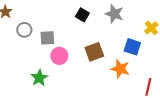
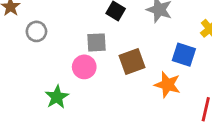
gray square: (47, 38) -> (97, 42), moved

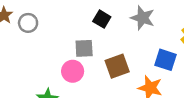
gray circle: (36, 31) -> (28, 23), moved

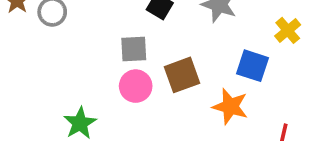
pink circle: (73, 71) -> (136, 86), moved

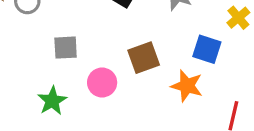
gray square: (134, 49) -> (66, 48), moved
pink circle: (136, 86) -> (102, 83), moved

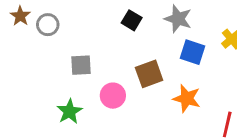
blue square: (207, 49) -> (192, 52), moved

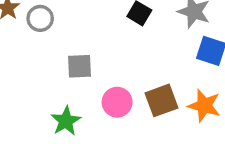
brown square: (149, 74) -> (162, 100), moved

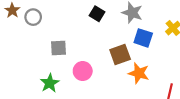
brown square: (162, 100) -> (120, 54), moved

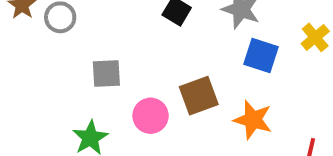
brown square: (120, 54) -> (199, 96), moved

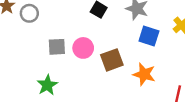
pink circle: (151, 116) -> (83, 48), moved

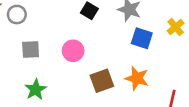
gray square: (57, 47) -> (31, 50), moved
brown square: (112, 60) -> (102, 81), moved

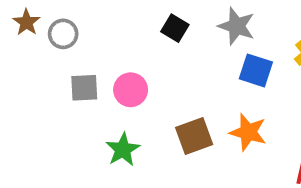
pink circle: (73, 51) -> (131, 90), moved
green star: (36, 90) -> (123, 150), moved

